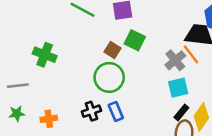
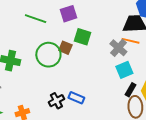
orange line: (191, 54) -> (130, 41), turned -30
green circle: (109, 77) -> (48, 55), moved
blue rectangle: (116, 111) -> (76, 98), turned -35

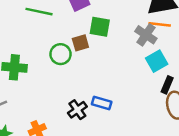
brown square: (65, 48) -> (80, 43), turned -32
green circle: (48, 55) -> (61, 54), size x0.7

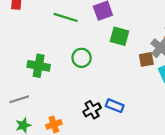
brown square: (80, 43) -> (146, 59), moved

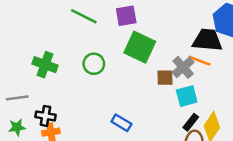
green square: (120, 36) -> (140, 47), size x1.4
black cross: (92, 110) -> (45, 116), moved, turned 30

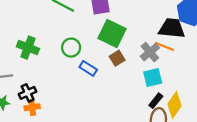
brown square: (165, 78) -> (117, 58), moved, turned -32
black cross: (45, 116) -> (28, 93), turned -36
blue rectangle: (121, 123) -> (88, 68), moved

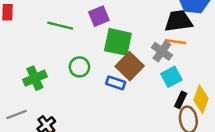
green cross: (28, 48) -> (35, 78), turned -30
brown square: (117, 58) -> (130, 66), size x1.6
blue rectangle: (88, 68) -> (116, 83), moved

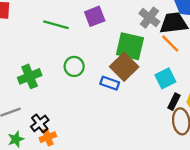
green square: (118, 42) -> (130, 46), moved
orange line: (175, 42) -> (170, 44), turned 36
gray cross: (162, 51) -> (149, 18), moved

